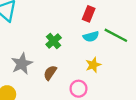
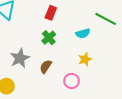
red rectangle: (89, 14) -> (51, 13), moved
green line: (116, 35) -> (106, 19), moved

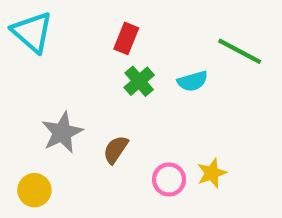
green cross: (49, 38) -> (139, 81), moved
yellow star: (85, 59) -> (212, 173), moved

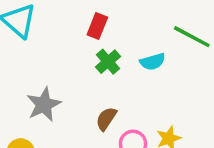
brown semicircle: (116, 150) -> (106, 119), moved

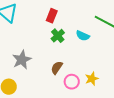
cyan semicircle: (153, 62) -> (83, 36), turned 40

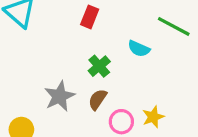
green cross: (58, 36) -> (99, 66), moved
gray star: (22, 60) -> (59, 96), moved

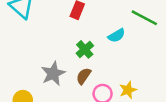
cyan semicircle: (139, 49) -> (116, 36), turned -54

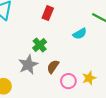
green cross: (85, 49) -> (40, 45), moved

